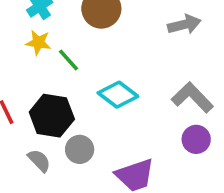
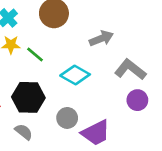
gray arrow: (184, 24) -> (101, 38), moved
gray circle: (80, 149) -> (67, 118), moved

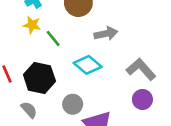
gray arrow: (101, 38) -> (106, 34), moved

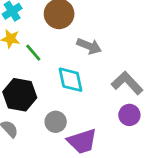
gray arrow: (106, 34) -> (89, 46), turned 35
cyan diamond: (88, 65) -> (71, 80), turned 40

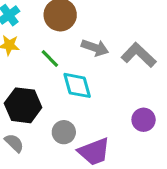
green line: (33, 53) -> (50, 59), moved
gray L-shape: (127, 83) -> (139, 55), moved

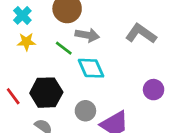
gray arrow: (95, 48) -> (87, 35), moved

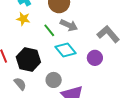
cyan diamond: (91, 68) -> (66, 50), turned -30
purple circle: (154, 90) -> (95, 58), moved

